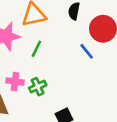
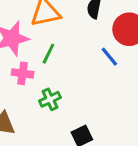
pink cross: (15, 82) -> (23, 73), moved

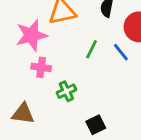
green line: (48, 54) -> (92, 49), moved

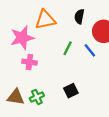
green cross: (66, 91) -> (37, 97), moved
black square: (96, 125) -> (71, 91), moved

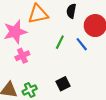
pink cross: (29, 62) -> (22, 56), turned -32

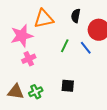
black square: (63, 84) -> (68, 86), turned 32

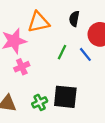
black square: (68, 86) -> (65, 97), size x1.6
green cross: (36, 92) -> (40, 102), moved

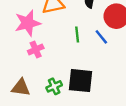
green line: (62, 52) -> (77, 35), turned -32

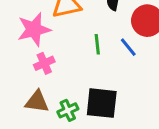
brown triangle: (21, 88) -> (37, 102), moved

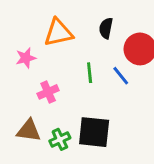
pink star: (34, 29) -> (26, 58), size x0.6
pink cross: (44, 63) -> (48, 92), moved

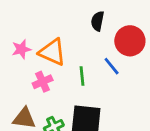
orange triangle: (58, 33) -> (52, 52), moved, turned 36
green line: (90, 73) -> (82, 76), moved

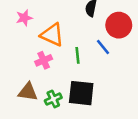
pink star: (21, 49) -> (24, 18), moved

